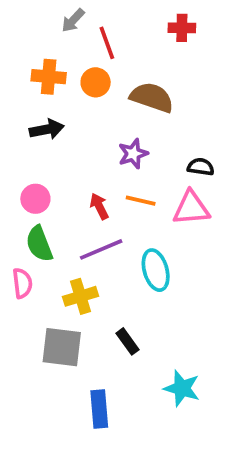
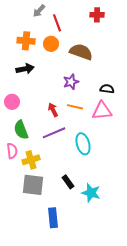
pink circle: (35, 199) -> (12, 102), moved
yellow cross: (81, 296) -> (31, 160), moved
cyan star: (182, 388) -> (91, 193), moved

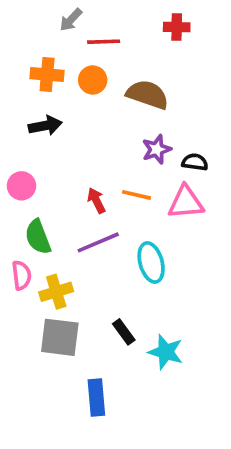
red line: (57, 23) -> (104, 42), turned -72
purple star: (71, 82) -> (157, 149), moved

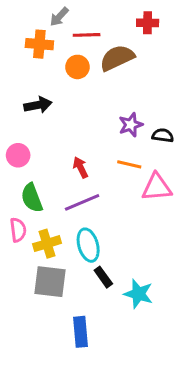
orange cross: (47, 75) -> (39, 44), moved
brown semicircle: (147, 95) -> (117, 58), moved, turned -44
orange line: (136, 195) -> (129, 164), moved
pink triangle: (186, 202) -> (157, 187), moved
cyan ellipse: (151, 263) -> (88, 245), moved

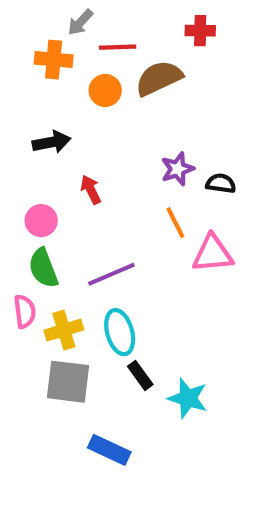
pink circle: (18, 155) -> (41, 221), moved
orange line: (129, 164) -> (175, 223), turned 50
red arrow: (81, 167) -> (91, 190), moved
blue rectangle: (81, 332) -> (109, 450), turned -60

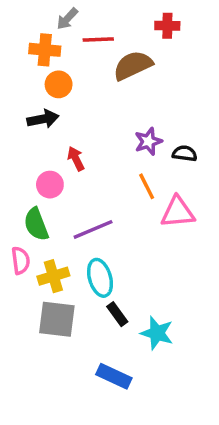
orange circle: (105, 90) -> (59, 84), moved
pink circle: (41, 221) -> (50, 185), moved
blue rectangle: (109, 450) -> (114, 376), moved

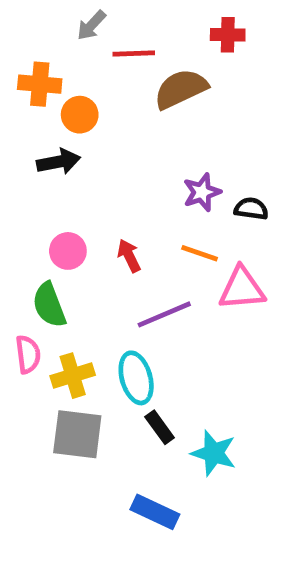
orange cross: (45, 50) -> (40, 84), moved
red arrow: (76, 159) -> (129, 256), moved
orange line: (147, 186) -> (200, 253), turned -44
purple line: (93, 229) -> (164, 314), moved

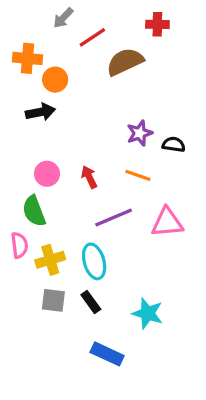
red line: (134, 54) -> (92, 37), turned -32
pink triangle: (242, 289) -> (167, 222), moved
black rectangle: (160, 427) -> (91, 302), moved
gray square: (77, 434) -> (53, 300), size x0.7

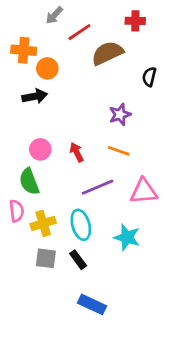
black semicircle: (174, 145) -> (149, 77), moved, turned -84
cyan star: (148, 313) -> (127, 237), moved

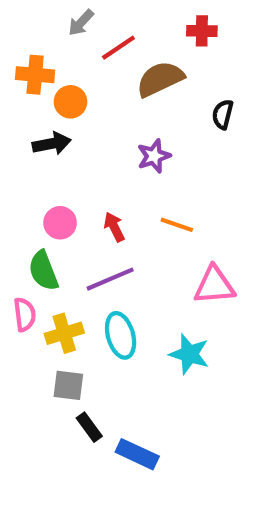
purple star: (120, 114) -> (154, 156), moved
purple line: (98, 187) -> (110, 279), moved
black rectangle: (78, 260) -> (89, 427), moved

